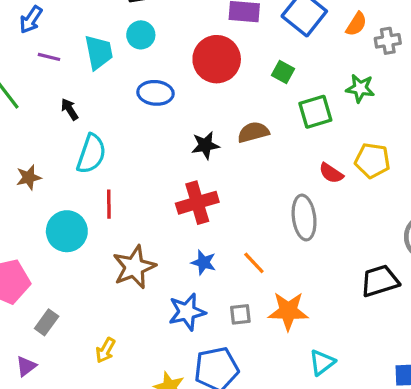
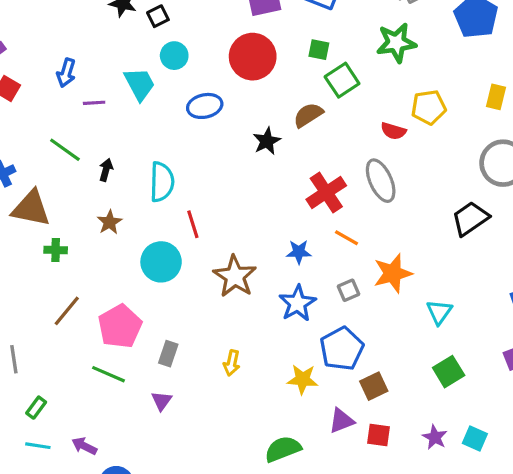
green star: (360, 88) -> (396, 43), size x1.4
black arrow: (70, 109) -> (106, 170), moved, turned 65
green square: (315, 112) -> (342, 80), moved
red cross: (197, 203) -> (326, 192), moved

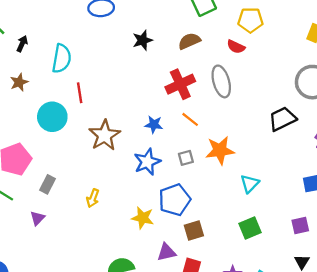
yellow pentagon: (429, 107) -> (250, 20), moved
brown semicircle: (308, 115) -> (189, 41), moved

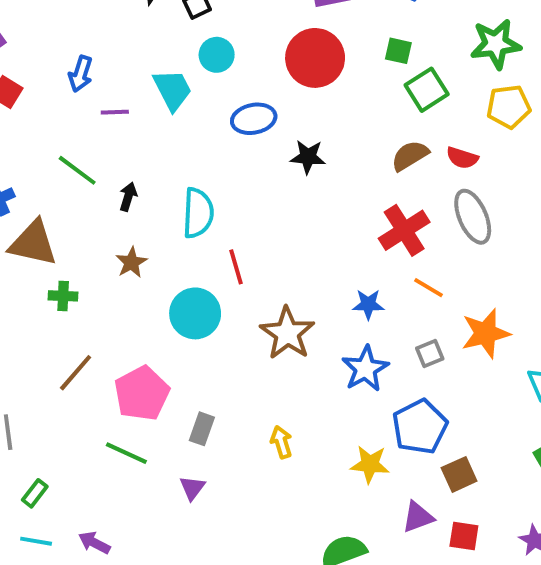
black star: (143, 40) -> (308, 157), moved, turned 30
red semicircle: (236, 47) -> (462, 158), moved
yellow arrow: (93, 198) -> (281, 442), turned 150

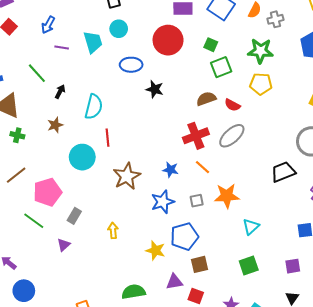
gray ellipse: (473, 217) -> (232, 136), turned 60

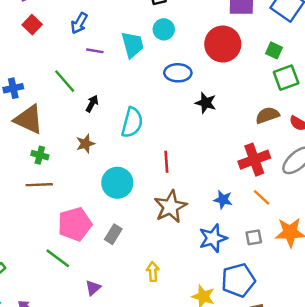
red line: (107, 138) -> (166, 162), moved
brown line: (16, 175) -> (39, 185), moved, turned 35
gray rectangle: (74, 216) -> (113, 234), moved

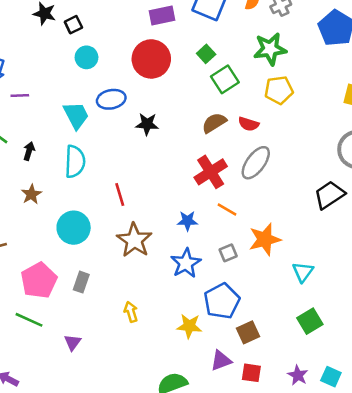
cyan trapezoid: (133, 45) -> (76, 115), moved
green square: (274, 50) -> (206, 54), turned 35

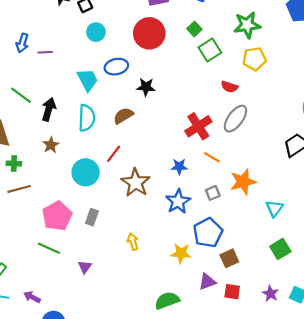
purple line: (20, 96) -> (45, 52), moved
brown semicircle: (214, 123) -> (123, 116), moved
black arrow: (29, 151) -> (49, 109), size x1.5
red line: (120, 194) -> (114, 154), moved, turned 54

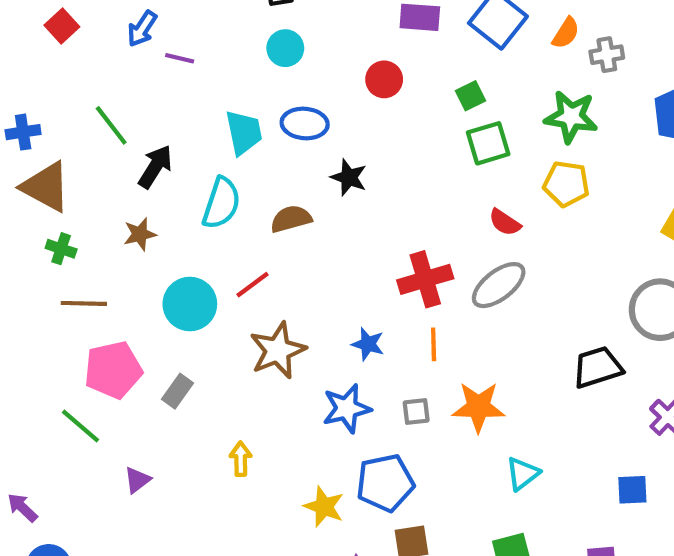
red circle: (149, 33) -> (384, 79), size x0.6
orange line: (212, 157) -> (434, 344), turned 42
brown line: (19, 189) -> (84, 303), moved

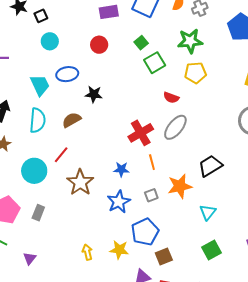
black trapezoid: (598, 367) -> (210, 166), moved
yellow arrow: (241, 459) -> (87, 252), moved

